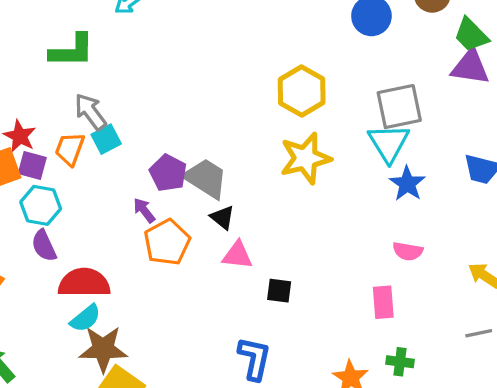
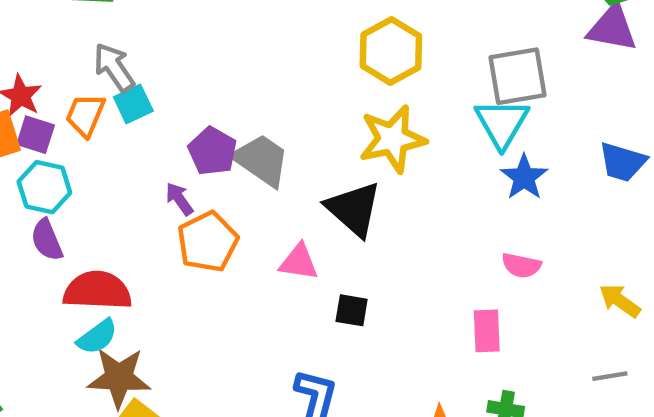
black triangle: (222, 217) -> (354, 209), moved, size x1.8

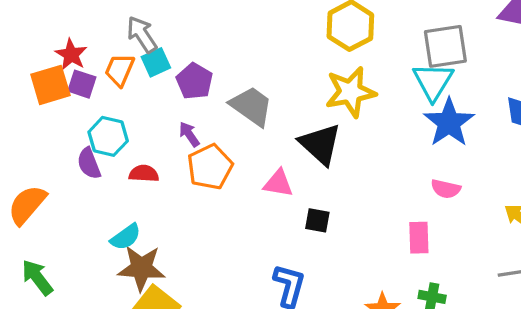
purple pentagon: (212, 151) -> (194, 81), moved
blue star: (524, 177) -> (449, 123), size x1.4
cyan hexagon: (44, 187) -> (108, 136), moved
red semicircle: (97, 291) -> (144, 174), moved, size x0.6

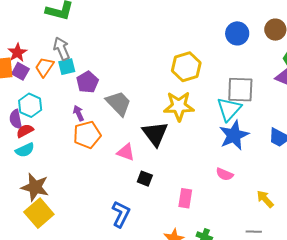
red semicircle: (144, 174) -> (25, 131), moved, turned -42
cyan semicircle: (126, 237) -> (25, 150), moved
pink rectangle: (419, 238) -> (185, 198), moved

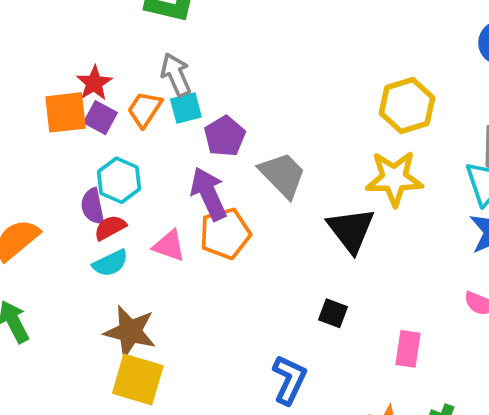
purple arrow: (78, 113) -> (209, 194), size x1.8
pink triangle: (126, 152) -> (169, 246), moved
yellow square: (39, 213) -> (138, 379), turned -32

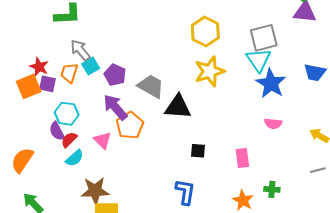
black triangle: (351, 230) -> (178, 107), moved, turned -32
pink triangle: (169, 246) -> (103, 140), turned 42

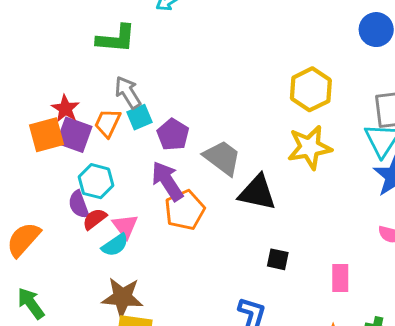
purple square: (47, 84) -> (74, 135), size x1.4
pink triangle: (103, 140) -> (125, 226), moved
cyan semicircle: (75, 158) -> (115, 245), moved

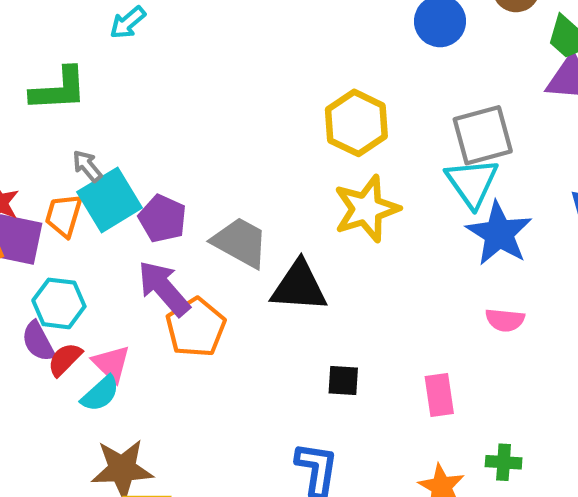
gray arrow: (128, 92) -> (87, 166), size x0.7
cyan square: (139, 117) -> (110, 200), size x1.6

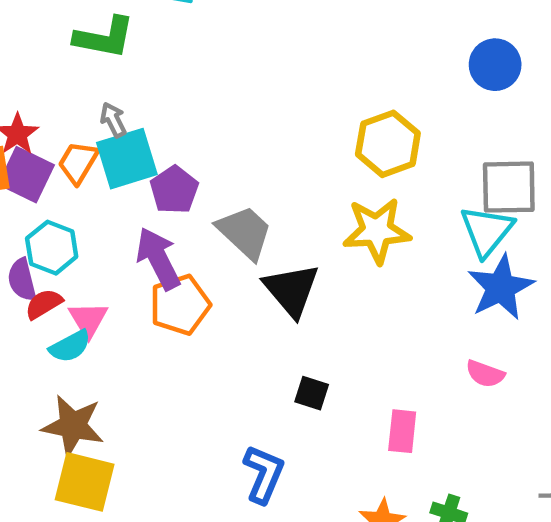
black triangle: (299, 286) -> (291, 290), turned 32

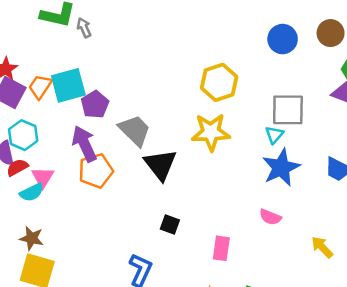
gray arrow: (113, 120) -> (84, 28), moved
cyan triangle: (487, 231) -> (274, 135), size x0.6
brown star: (73, 426) -> (32, 238), size x0.7

